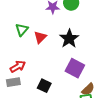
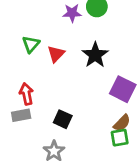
red arrow: (18, 66) -> (26, 94), turned -70
purple square: (75, 68) -> (123, 89), moved

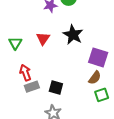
green triangle: (31, 44) -> (15, 43), moved
gray rectangle: (21, 115) -> (32, 87), moved
brown semicircle: (122, 123) -> (95, 78), moved

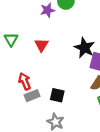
black star: (73, 35) -> (84, 48), moved
green triangle: (15, 43) -> (11, 39), moved

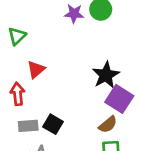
red triangle: (41, 45) -> (36, 69), moved
gray rectangle: (32, 96) -> (28, 126), moved

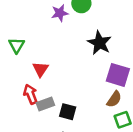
black star: (106, 75) -> (99, 43), moved
gray rectangle: (28, 126) -> (45, 104), moved

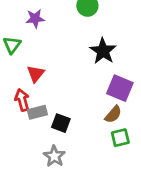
purple star: (60, 13) -> (35, 19), moved

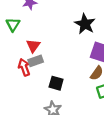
gray rectangle: (37, 112) -> (36, 61), moved

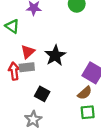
black star: (85, 24) -> (55, 55), moved
green triangle: (13, 25) -> (12, 26), turned -40

